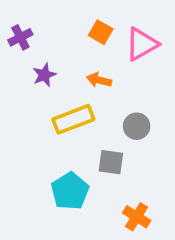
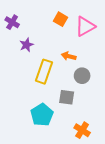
purple cross: (20, 37) -> (12, 22), turned -32
orange arrow: (99, 80) -> (69, 56), moved
yellow rectangle: (73, 119) -> (44, 72), turned -50

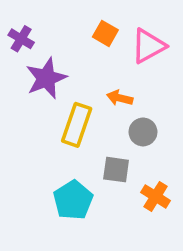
purple star: (27, 45) -> (46, 78), size x1.6
orange cross: (82, 130) -> (156, 196), moved

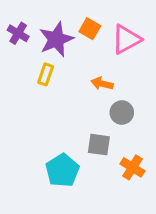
purple star: (46, 78) -> (56, 39), moved
yellow rectangle: (77, 125) -> (46, 74), moved, size x0.6

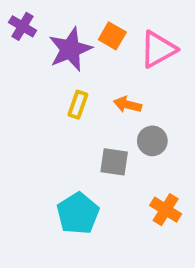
purple cross: (18, 33) -> (23, 26), moved
yellow rectangle: (46, 74) -> (78, 105), moved
gray square: (99, 145) -> (114, 162), moved

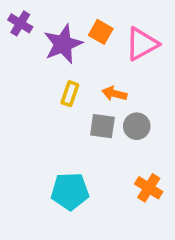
gray square: (114, 162) -> (102, 126), moved
cyan pentagon: (78, 213) -> (70, 191), turned 30

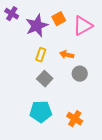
orange square: (101, 32) -> (59, 19), turned 32
gray square: (102, 126) -> (45, 79), moved, turned 35
orange cross: (149, 188) -> (75, 119), moved

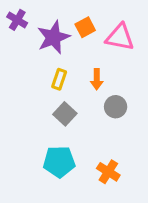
pink triangle: (83, 26) -> (120, 37), turned 40
orange arrow: (67, 55) -> (97, 79), turned -104

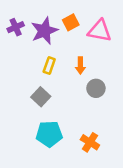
purple cross: (17, 20) -> (16, 27), moved, turned 35
gray square: (65, 114) -> (41, 97), moved

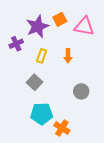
purple cross: (16, 27) -> (16, 44), moved
gray circle: (96, 88) -> (81, 91), moved
orange cross: (90, 142) -> (62, 128), moved

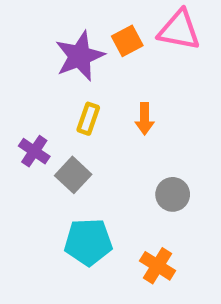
pink triangle: (84, 26) -> (179, 30), moved
purple cross: (16, 44) -> (34, 151), moved, turned -32
orange cross: (62, 128) -> (157, 266), moved

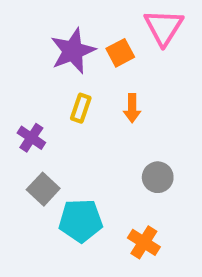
pink triangle: (179, 30) -> (164, 27), turned 51
orange square: (127, 41) -> (120, 53), moved
gray square: (73, 175) -> (43, 189), moved

